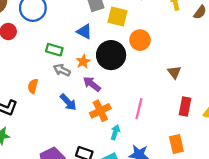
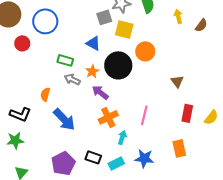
blue arrow: (68, 102) -> (64, 119), moved, size x1.4

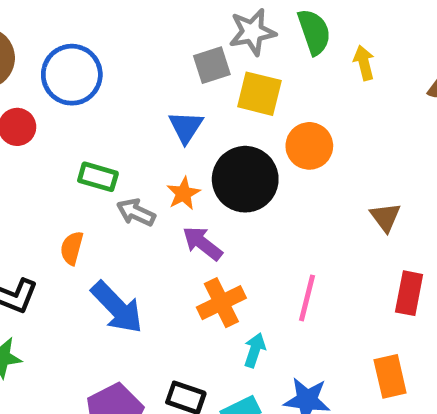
yellow arrow: (178, 16) -> (364, 63), moved
blue triangle: (93, 43) -> (186, 127), turned 35
green rectangle: (65, 60) -> (98, 177), moved

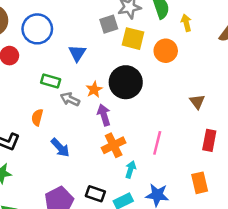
blue triangle: (186, 127) -> (77, 53), moved
orange circle: (309, 146) -> (166, 51), moved
purple arrow: (202, 243) -> (104, 115), turned 35
blue arrow: (117, 307) -> (60, 148), size x0.7

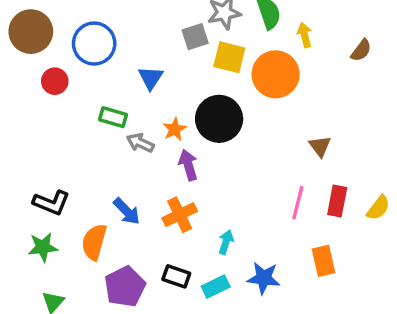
orange circle: (166, 51) -> (276, 74), size x1.4
orange semicircle: (37, 117) -> (94, 242), moved, size x1.5
pink line: (157, 143) -> (298, 203), moved
orange cross: (114, 145) -> (180, 215), moved

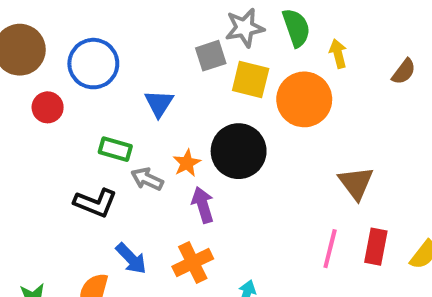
brown triangle: (320, 146) -> (356, 183), size x1.4
black L-shape: (51, 203) -> (95, 203), moved

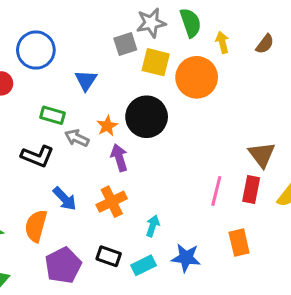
brown semicircle: (404, 72) -> (265, 44), moved
brown triangle: (356, 183) -> (262, 155), moved

